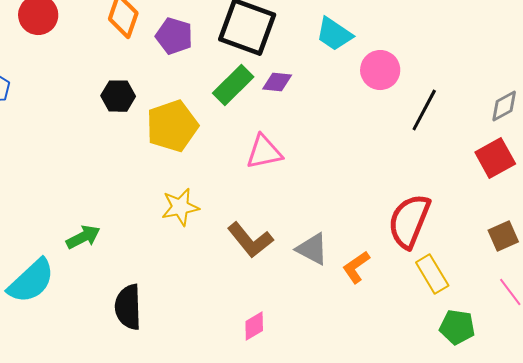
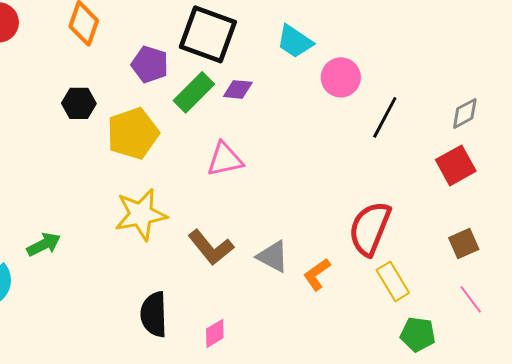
purple pentagon: (174, 36) -> (150, 64), moved
yellow star: (180, 207) -> (141, 214), size x1.4
black semicircle: (128, 307) -> (154, 314), moved

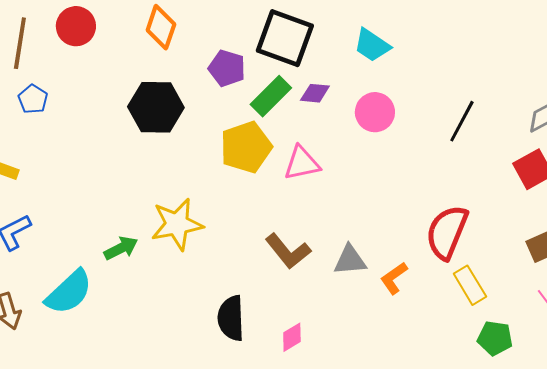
pink circle: (341, 77) -> (375, 112), moved
black hexagon: (79, 103) -> (156, 107), size x1.6
yellow pentagon: (133, 133) -> (246, 147), moved
yellow star: (141, 214) -> (177, 224), moved
gray triangle: (273, 256) -> (350, 260), turned -33

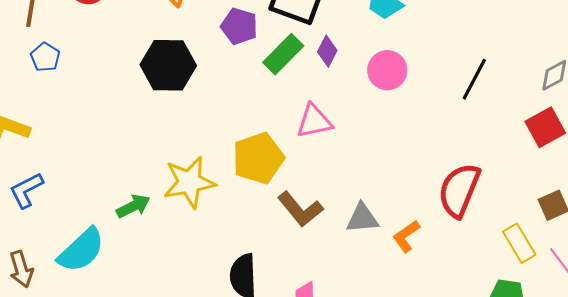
purple diamond: (315, 93) -> (327, 51), turned -68
yellow pentagon: (246, 147) -> (258, 158), moved
yellow rectangle: (470, 285) -> (519, 243), moved

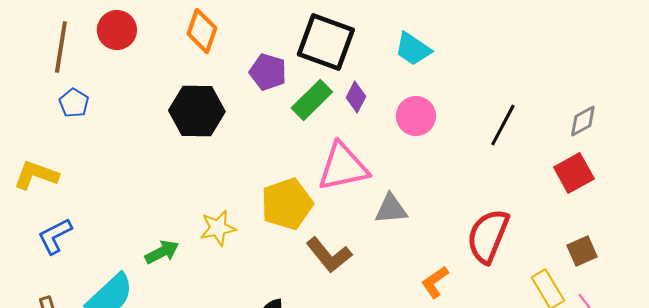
pink triangle: (314, 121) -> (343, 167), size x1.4
yellow star: (189, 182) -> (218, 228), size x0.7
gray triangle: (362, 218) -> (391, 209), moved

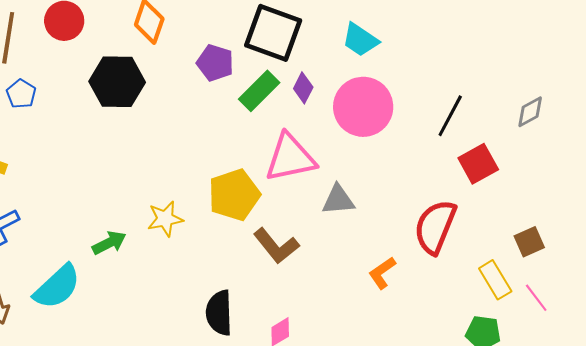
black hexagon: (197, 111) -> (117, 82), moved
pink circle: (416, 116) -> (363, 107), size x1.5
red square: (574, 173) -> (478, 164), moved

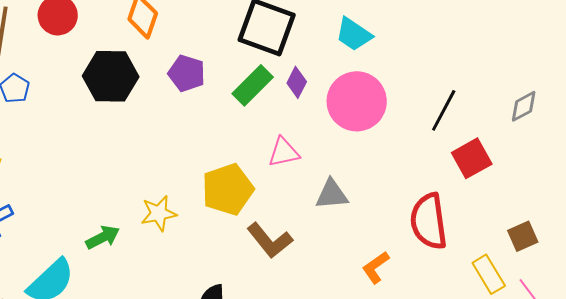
purple pentagon: (215, 63) -> (187, 73), moved
pink triangle: (290, 158) -> (284, 152), size x0.6
red semicircle: (435, 227) -> (429, 221), turned -30

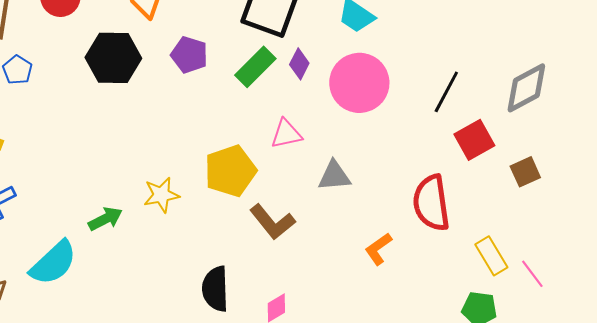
gray diamond: (524, 106) -> (526, 88), size x1.6
brown square: (523, 236) -> (525, 172), moved

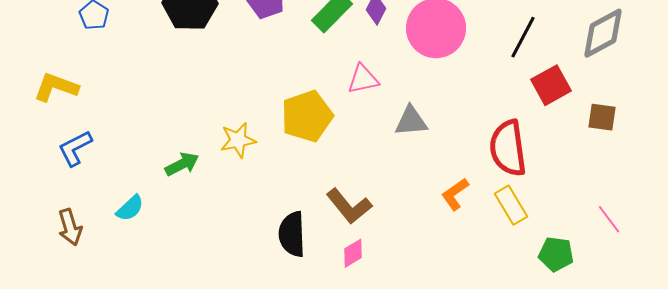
brown square: (525, 172) -> (602, 117), turned 32
brown L-shape: (272, 222) -> (349, 206), moved
yellow rectangle: (491, 256) -> (511, 205), moved
cyan semicircle: (53, 263) -> (130, 208), size x0.6

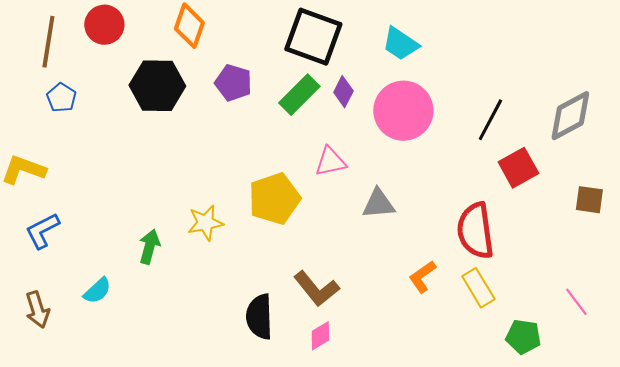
brown square: (602, 117) -> (589, 200), moved
green arrow: (182, 164) -> (149, 247), turned -48

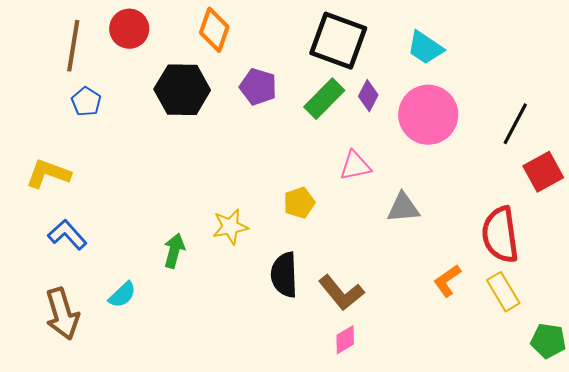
yellow pentagon: (274, 199) -> (299, 203), size x0.6
blue L-shape: (42, 231) -> (67, 235), turned 75
brown arrow: (37, 310) -> (62, 314), size x1.4
black semicircle: (259, 317) -> (284, 275), moved

